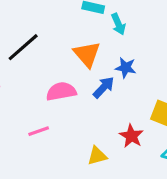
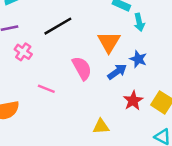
pink semicircle: (61, 91) -> (82, 68), turned 60
pink line: (39, 131) -> (46, 89), moved, turned 30
red star: (131, 136) -> (133, 101), moved

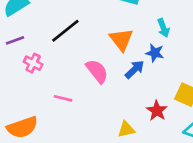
cyan arrow: (139, 22) -> (163, 28), moved
red star: (133, 101) -> (157, 111), moved

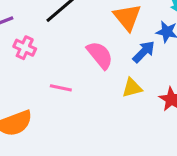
yellow triangle: (126, 129) -> (132, 88), moved

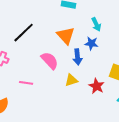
blue arrow: (144, 52) -> (77, 57), turned 133

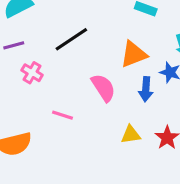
orange triangle: (66, 36) -> (134, 54), turned 42
yellow triangle: (71, 80) -> (131, 135), moved

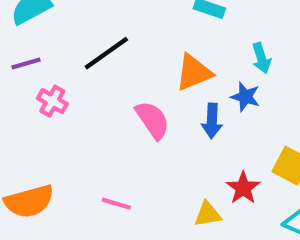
pink line: (62, 115) -> (116, 204), moved
yellow triangle: (131, 135) -> (208, 214), moved

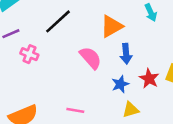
blue star: (245, 97) -> (120, 84), moved, turned -30
red star: (243, 188) -> (149, 79), moved

